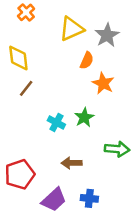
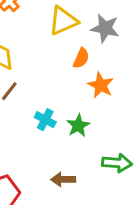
gray star: (107, 35) -> (105, 28), turned -30
cyan cross: (56, 123) -> (45, 120), moved

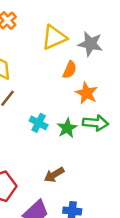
green arrow: (117, 163) -> (96, 123), moved
brown arrow: (63, 179) -> (54, 175), turned -30

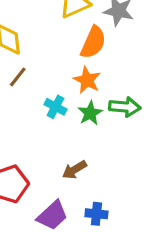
orange semicircle: (70, 70) -> (93, 42), size x1.5
orange star: (86, 93) -> (87, 80), moved

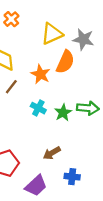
orange star: (87, 80) -> (41, 74), moved
blue cross: (96, 214) -> (72, 177), moved

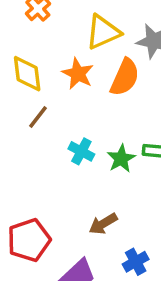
orange star: (41, 74) -> (78, 74), moved
blue cross: (72, 177) -> (136, 262), turned -35

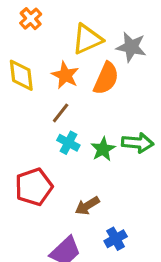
brown line: (38, 117) -> (61, 113), moved
red pentagon: (29, 240) -> (34, 187), moved

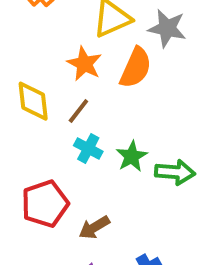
yellow diamond: (21, 75) -> (33, 101), moved
green arrow: (138, 143) -> (175, 172), moved
brown arrow: (87, 206) -> (94, 227), moved

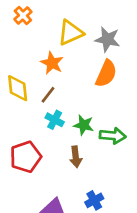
orange semicircle: (136, 68) -> (106, 74), moved
green star: (132, 156) -> (84, 125), turned -30
brown arrow: (94, 227) -> (76, 157), moved, turned -66

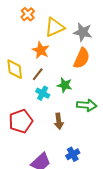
orange cross: (23, 15) -> (28, 14), moved
green star: (84, 125) -> (65, 85), moved

